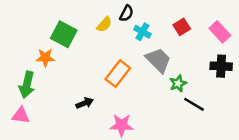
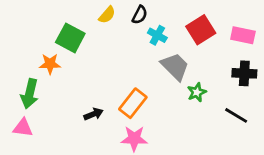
yellow semicircle: (104, 24) -> (107, 15), moved
red square: (182, 27) -> (201, 30), size x1.5
pink rectangle: (220, 32) -> (243, 35), turned -35
orange rectangle: (118, 74) -> (133, 103), moved
black line: (194, 104) -> (236, 115), moved

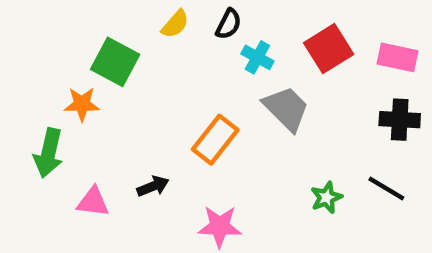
green star: (197, 92) -> (326, 197), moved
orange rectangle: (133, 103) -> (215, 140), moved
pink triangle: (23, 128) -> (93, 202), moved

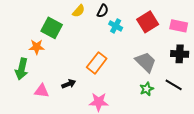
gray trapezoid: (286, 109) -> (146, 62), moved

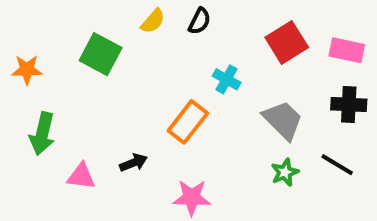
cyan cross: (116, 26) -> (227, 79), moved
orange star: (37, 47) -> (27, 70), moved

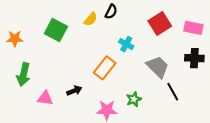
yellow semicircle: (153, 21) -> (91, 19), moved
black line: (337, 165) -> (173, 92), moved, turned 30
green star: (285, 172) -> (134, 99), moved

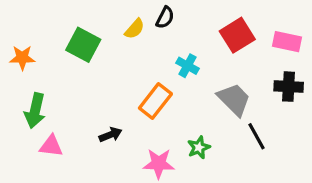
pink triangle: (45, 98) -> (51, 146), moved

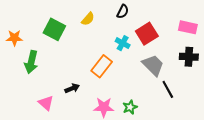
black semicircle: (165, 18) -> (123, 12), moved
red square: (237, 35) -> (147, 34), moved
green arrow: (35, 111) -> (31, 62), moved
pink triangle: (51, 146) -> (46, 103), moved, turned 35
green star: (199, 148) -> (130, 107), moved

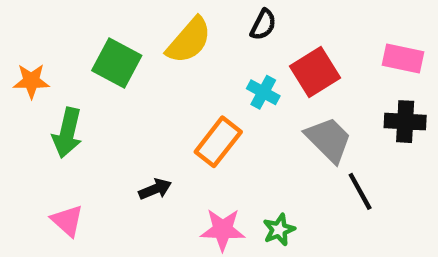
yellow semicircle: (88, 19) -> (189, 40), size x1.6
pink triangle: (46, 103) -> (67, 221), moved

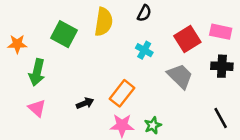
yellow semicircle: (189, 40) -> (104, 22), turned -32
red square: (315, 72) -> (187, 39), moved
orange rectangle: (218, 142) -> (122, 93), moved
black line: (360, 191) -> (221, 118), moved
pink triangle: (67, 221) -> (37, 108), moved

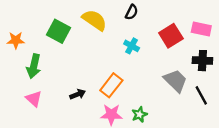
yellow semicircle: (104, 22) -> (94, 20), turned -65
gray trapezoid: (180, 76) -> (175, 81), moved
black line: (221, 118) -> (201, 95), moved

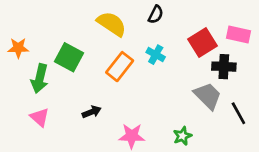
green square: (58, 31) -> (69, 57), moved
black cross: (202, 61) -> (224, 67), moved
orange rectangle: (111, 85) -> (120, 67), moved
green star: (139, 115) -> (182, 136), moved

